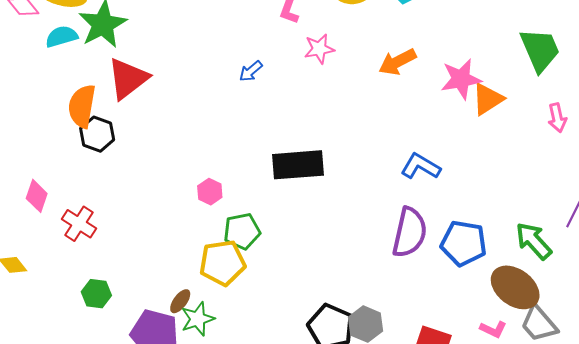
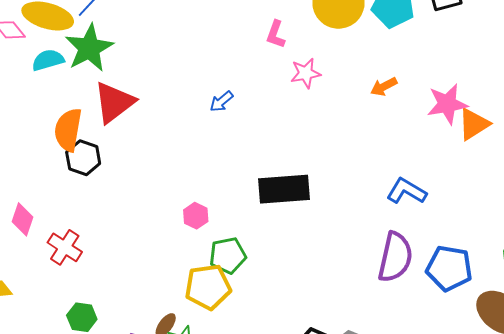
orange arrow: (397, 62) -> (384, 87), size x0.7
blue arrow: (251, 71) -> (221, 101), moved

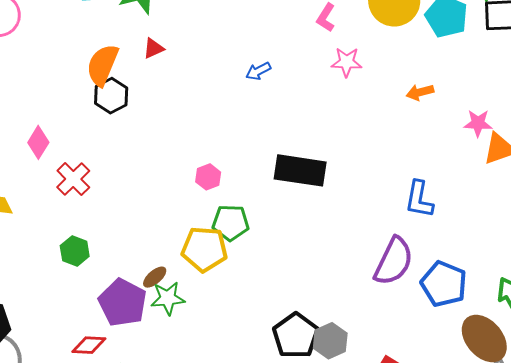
red triangle: (114, 102) -> (153, 48), size x0.5
pink star: (447, 104) -> (478, 123), size x0.7
blue L-shape: (406, 191) -> (419, 199), turned -123

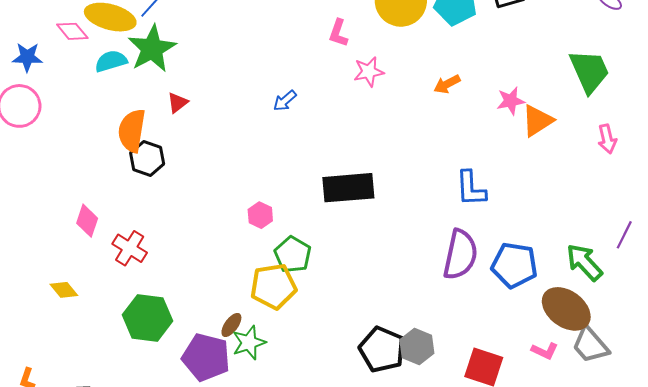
green pentagon: (231, 223) -> (293, 255), turned -30
green hexagon: (75, 251) -> (148, 318), size x1.6

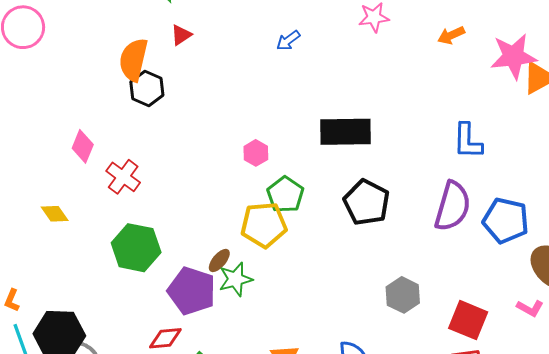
pink star: (511, 101) -> (513, 56), size x1.6
black pentagon: (382, 349) -> (366, 202), moved

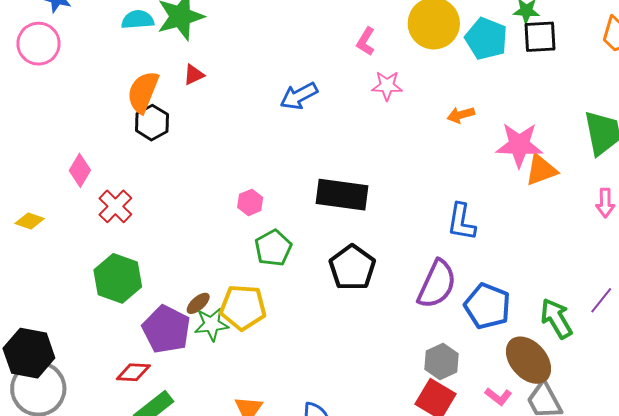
blue arrow: (288, 41) -> (299, 96), size x1.5
yellow diamond: (55, 214) -> (30, 221), moved, turned -44
yellow pentagon: (264, 225) -> (243, 307), moved
gray hexagon: (403, 295) -> (442, 361), moved

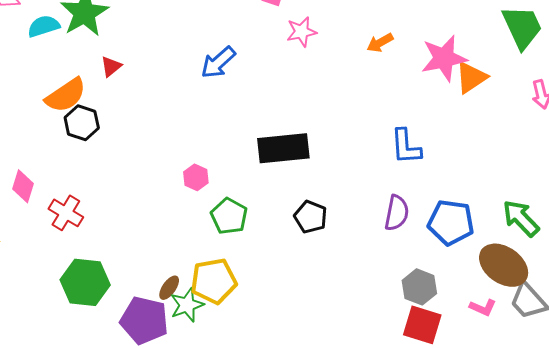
orange semicircle: (143, 92) -> (66, 95), turned -132
black pentagon: (352, 268) -> (311, 217), size x0.7
purple semicircle: (437, 284) -> (397, 213), size x0.7

